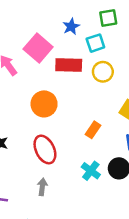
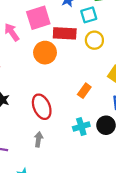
pink square: (38, 48) -> (38, 18), turned 30
orange circle: (44, 104) -> (45, 53), moved
cyan cross: (91, 171) -> (81, 127), turned 35

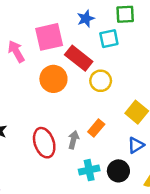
red rectangle: (65, 33) -> (79, 58), turned 30
yellow circle: (94, 40) -> (101, 81), moved
gray arrow: (38, 139) -> (73, 140), moved

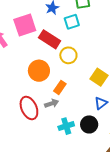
orange circle: (53, 79) -> (39, 71), moved
orange rectangle: (96, 128) -> (60, 87), moved
gray arrow: (73, 140) -> (52, 103), turned 64

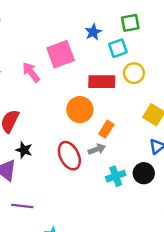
red rectangle: (50, 39) -> (102, 82), moved, turned -30
yellow circle: (68, 55) -> (134, 73), moved

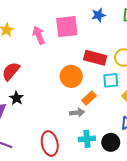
cyan square: (118, 48) -> (111, 80), moved
red ellipse: (69, 156) -> (50, 143), moved

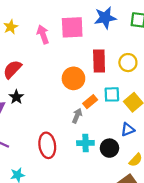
blue star: (98, 15) -> (105, 18), size x1.5
red rectangle: (95, 58) -> (99, 61), turned 70
cyan square: (111, 80) -> (112, 94), moved
gray arrow: (77, 113) -> (77, 116), turned -64

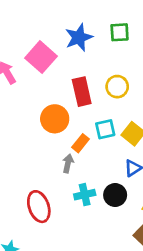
pink square: (72, 27) -> (41, 57), turned -35

